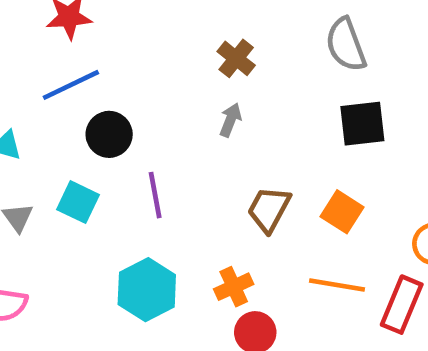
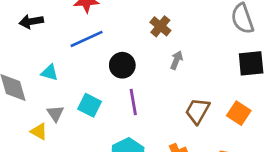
brown cross: (236, 58) -> (160, 26), moved
black circle: (109, 134) -> (122, 65), moved

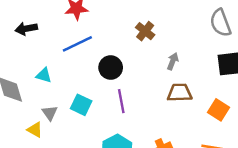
gray arrow: (177, 60) -> (173, 61), moved
brown trapezoid: (197, 111) -> (179, 93), moved, turned 60

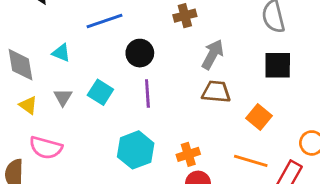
brown cross: (145, 31) -> (185, 16), turned 30
gray arrow: (173, 61) -> (213, 54), size x1.5
yellow triangle: (35, 130) -> (28, 105), moved

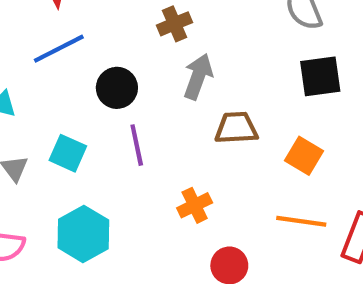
gray arrow: (213, 54) -> (198, 77), moved
cyan hexagon: (136, 150) -> (83, 234), moved
orange cross: (188, 154) -> (195, 205), moved

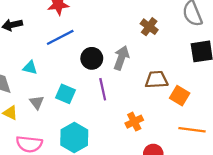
brown cross: (174, 24) -> (149, 27), moved, turned -30
gray arrow: (198, 77) -> (121, 58), moved
orange square: (304, 156) -> (180, 96), moved

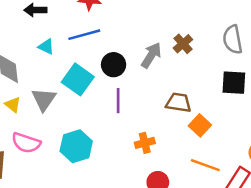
gray arrow: (121, 58) -> (151, 55), moved
cyan triangle: (30, 68) -> (46, 47), moved
cyan square: (66, 94) -> (78, 79), moved, size x1.4
gray triangle: (37, 102) -> (44, 99), size x1.5

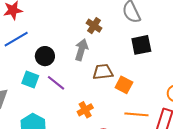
gray arrow: (151, 55) -> (81, 50), moved
cyan square: (78, 79) -> (30, 80), moved, size x0.7
purple line: (118, 101) -> (56, 83), turned -36

